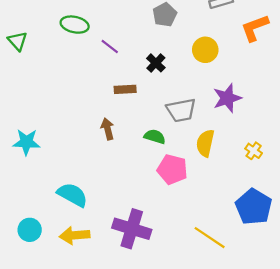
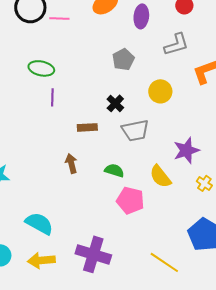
purple line: (110, 47) -> (52, 97), moved, turned 54
purple star: (227, 98) -> (186, 150), moved
gray trapezoid: (181, 110) -> (135, 130), moved
yellow semicircle: (205, 143) -> (160, 176), turned -50

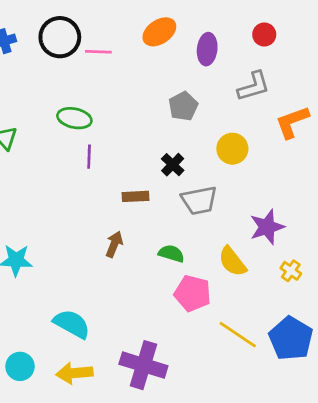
brown arrow: (71, 163) -> (114, 244), turned 36
yellow line: (164, 262) -> (238, 335), moved

